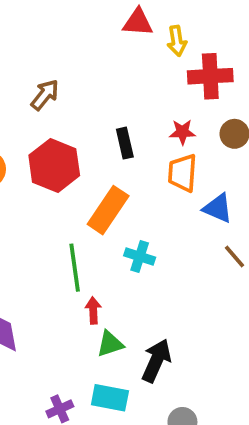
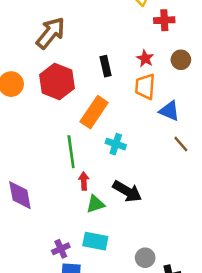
red cross: (210, 76) -> (164, 20), size x0.7
brown arrow: (45, 95) -> (51, 33), size x1.5
red star: (182, 132) -> (145, 58), turned 30
black arrow: (156, 361) -> (127, 191), moved, turned 96

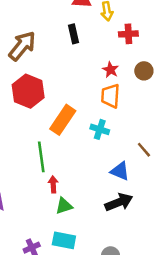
black rectangle: (106, 66) -> (73, 34), moved
blue triangle: (169, 111) -> (120, 171), moved
cyan cross: (116, 144) -> (100, 129), moved
black arrow: (127, 191) -> (119, 202), moved, turned -52

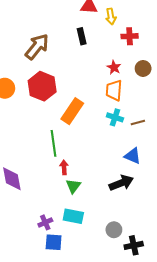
cyan cross: (100, 129) -> (115, 117), moved
brown line: (144, 150) -> (138, 123), moved, turned -64
blue triangle: (120, 171) -> (133, 156), moved
green triangle: (64, 206) -> (73, 186), turned -35

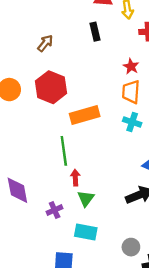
brown arrow: (37, 47) -> (45, 43), size x0.6
orange rectangle: (72, 111) -> (85, 115), turned 40
purple cross: (45, 222) -> (55, 210), moved

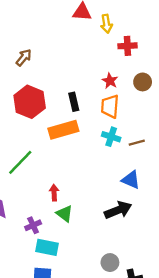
black rectangle: (95, 32) -> (74, 102), moved
green line: (64, 151) -> (20, 162), moved, turned 52
green triangle: (86, 198) -> (65, 214), turned -30
cyan rectangle: (86, 232) -> (47, 247), moved

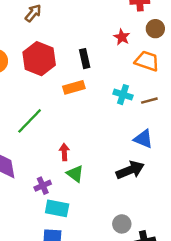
brown circle: (143, 82) -> (155, 29), moved
orange trapezoid: (110, 106) -> (147, 61), moved, turned 105
orange rectangle: (63, 130) -> (74, 87), size x0.7

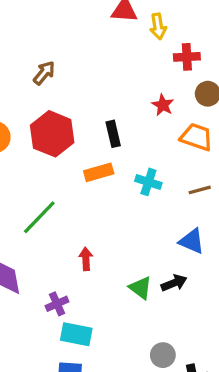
cyan cross: (123, 95) -> (148, 182), moved
black arrow: (130, 170) -> (174, 283), size x0.7
green triangle: (75, 174) -> (140, 288), moved

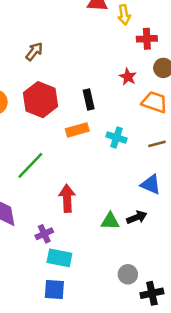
red arrow: (86, 259) -> (67, 198), size x1.5
green triangle: (140, 288) -> (110, 221), turned -36

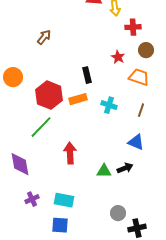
red hexagon: (40, 100) -> (49, 95), moved
brown line: (157, 144) -> (141, 110), turned -56
purple cross: (44, 234) -> (32, 199), moved

